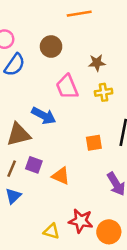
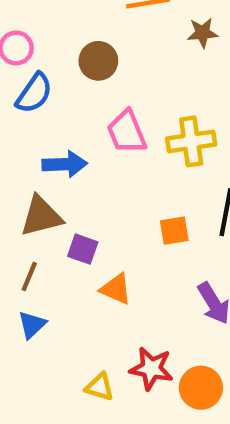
brown star: (97, 63) -> (203, 33), moved
yellow cross: (104, 92) -> (191, 141), size x1.5
blue arrow: (44, 116) -> (65, 164), moved, turned -30
purple square: (34, 165) -> (83, 249), moved

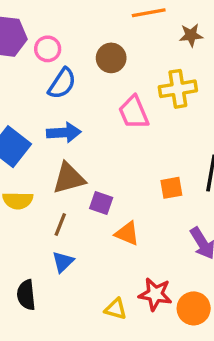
yellow cross: (191, 141) -> (178, 89), moved
blue arrow: (65, 164) -> (64, 133), moved

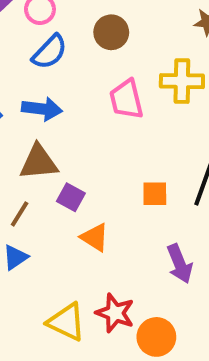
yellow triangle: (116, 309) -> (66, 322), size x1.5

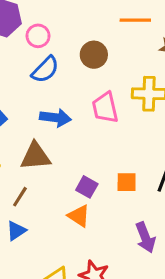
blue arrow: (42, 109) -> (55, 118), moved
purple square: (71, 197) -> (87, 187), moved

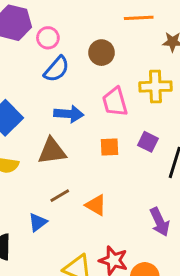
orange square: (127, 182) -> (109, 147), moved
purple square: (87, 187) -> (148, 142), moved
brown line: (20, 197) -> (60, 196), moved, turned 30

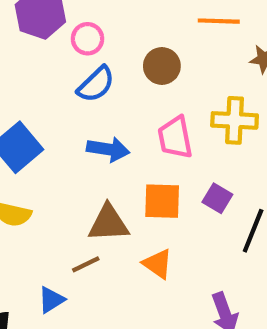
orange square: (109, 147) -> (162, 201), size x1.4
brown triangle: (52, 151) -> (108, 223), moved
orange triangle: (96, 205) -> (158, 264), moved

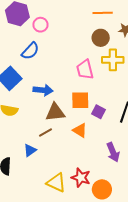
brown circle: (162, 66) -> (101, 38), moved
blue semicircle: (96, 84) -> (30, 51), moved
blue arrow: (108, 149) -> (43, 90), moved
purple square: (217, 198) -> (98, 112), moved

